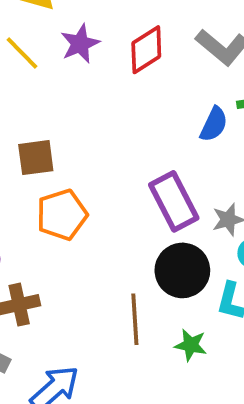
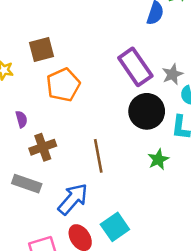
brown line: (135, 319) -> (98, 156), moved
green star: (191, 345) -> (158, 159), turned -30

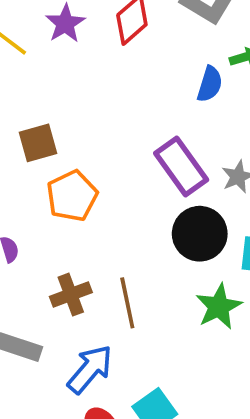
brown cross: (43, 147) -> (71, 295), moved
green star: (158, 159) -> (219, 307), size x1.4

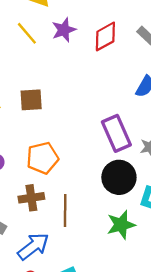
orange pentagon: (72, 196) -> (42, 158), moved

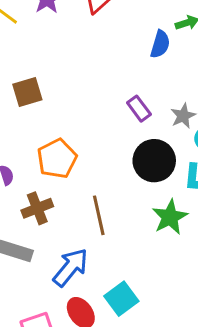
purple rectangle: (116, 133) -> (139, 109), size x0.6
brown cross: (31, 198) -> (37, 208), moved

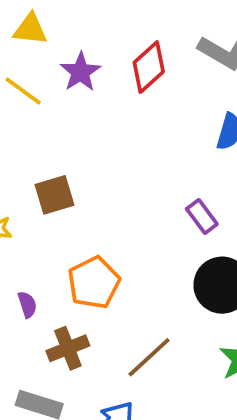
brown line: (99, 215) -> (149, 357), turned 60

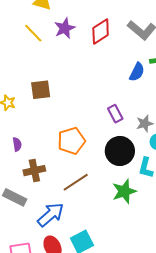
orange pentagon: (94, 283) -> (71, 141), moved

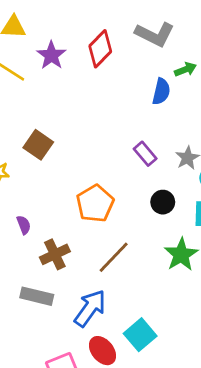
brown square: (41, 90) -> (38, 145), turned -35
black circle: (120, 151) -> (163, 202), size x0.6

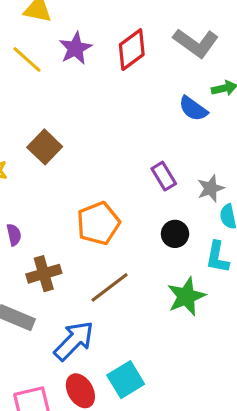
blue semicircle: (161, 91) -> (193, 109), turned 104

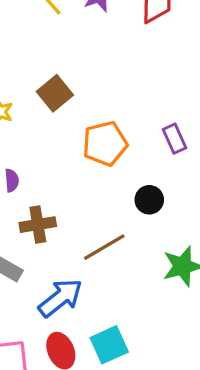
orange pentagon: (98, 223) -> (105, 144), moved
black circle: (175, 234) -> (149, 200), moved

